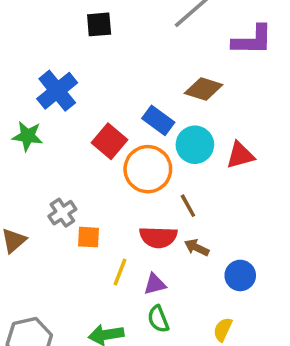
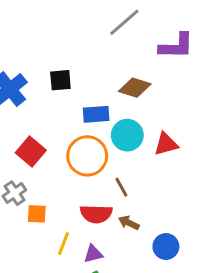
black square: (99, 24) -> (60, 80), moved
blue rectangle: (158, 120) -> (96, 114), turned -40
red square: (109, 141) -> (31, 151), moved

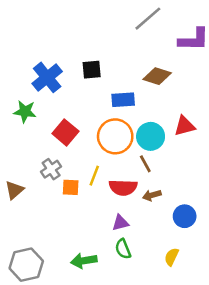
cyan circle: (127, 135) -> (151, 136), moved
brown arrow: (129, 223) -> (152, 195), turned -42
yellow line: (63, 244) -> (94, 176), moved

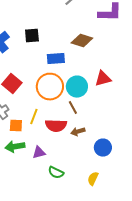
purple triangle: (120, 223) -> (39, 153), moved
green semicircle: (123, 249) -> (56, 173), turned -42
green arrow: (84, 261) -> (15, 147), moved

